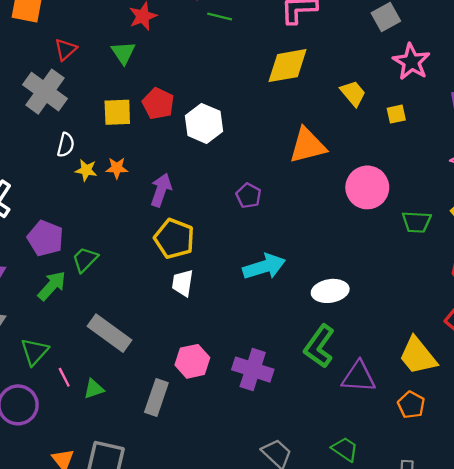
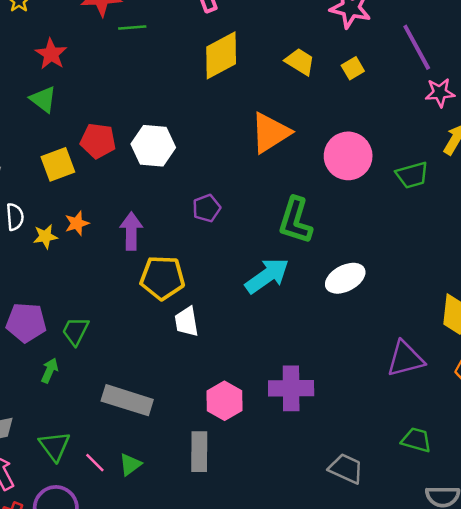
purple pentagon: (249, 196) -> (206, 208), moved, turned -30
green arrow: (52, 286) -> (50, 370), size x0.7
green L-shape: (319, 346) -> (295, 220), moved

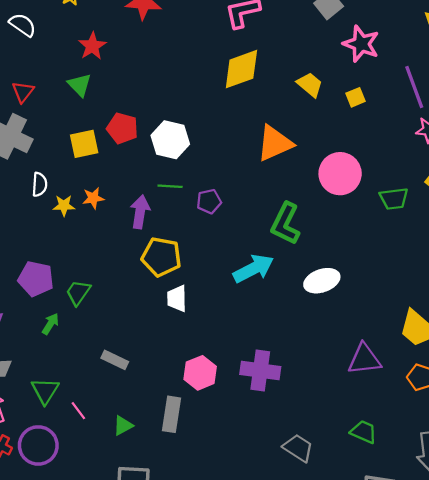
green line: (132, 27) -> (170, 186), moved
gray rectangle: (127, 400) -> (115, 360), size x0.6
green triangle: (130, 465) -> (123, 426), moved

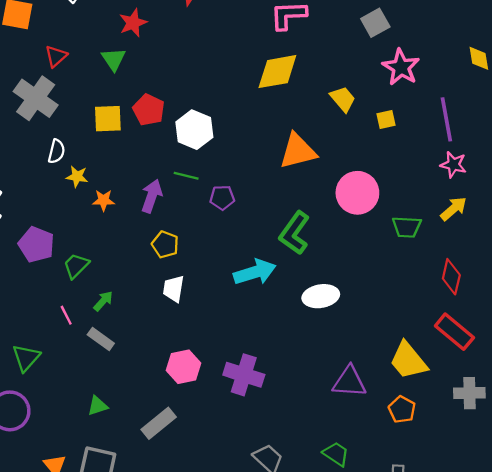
orange star: (93, 198) -> (104, 200), moved
yellow pentagon: (161, 257) -> (165, 245), size x0.7
green arrow: (50, 324) -> (103, 301), moved
pink line: (78, 411) -> (66, 315), moved
gray rectangle: (171, 414) -> (159, 423), moved, turned 32

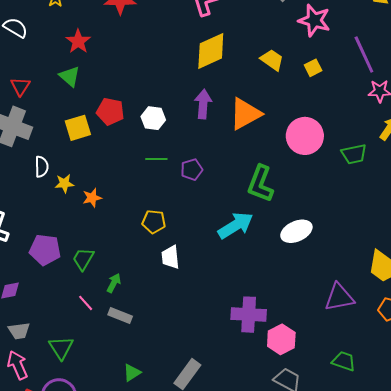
white hexagon: (194, 130) -> (153, 118), size x0.7
purple arrow: (152, 196) -> (203, 104), moved
pink hexagon: (184, 367) -> (281, 339), moved

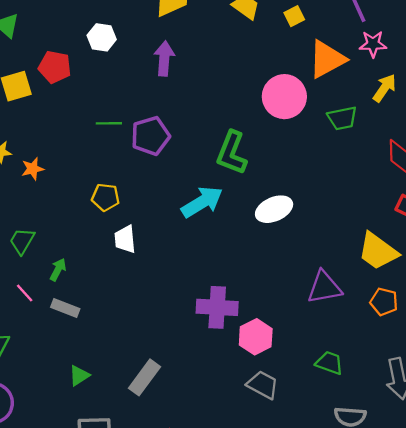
orange triangle: (245, 114) -> (327, 59), moved
white hexagon: (153, 118) -> (102, 37), moved
purple pentagon: (192, 170) -> (151, 136), size x1.5

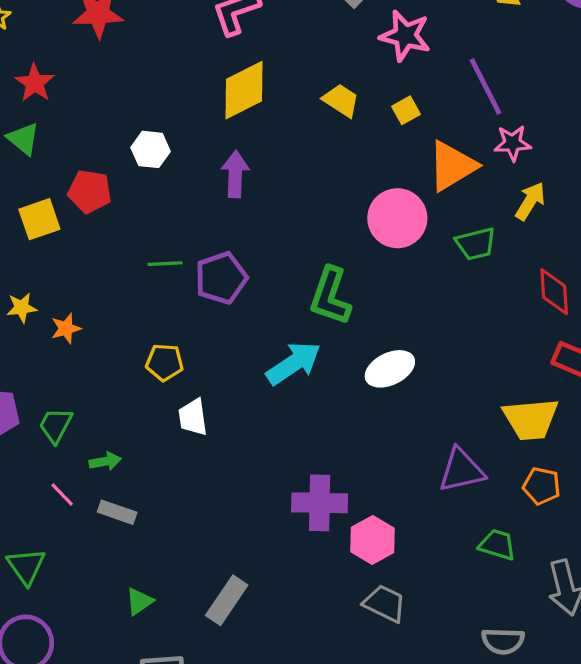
yellow trapezoid: (378, 251) -> (531, 419), turned -39
green arrow: (58, 270) -> (105, 461), turned 55
green trapezoid: (329, 363) -> (497, 545), moved

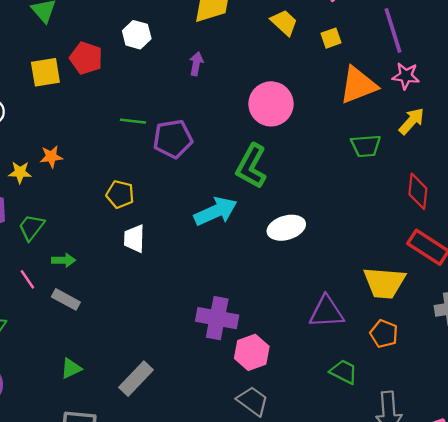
purple arrow: (235, 174) -> (196, 64), size x0.7
pink circle: (397, 218) -> (271, 104), moved
yellow star: (22, 308) -> (20, 172), moved

